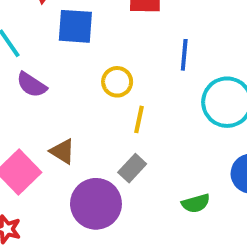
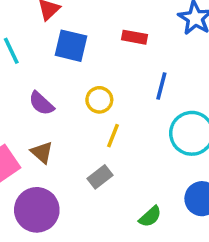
purple semicircle: (32, 85) -> (41, 103), moved
green semicircle: (196, 203) -> (150, 217), turned -35
purple circle: (96, 204) -> (37, 210), moved

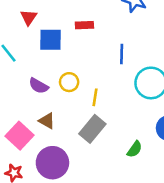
red rectangle: (135, 37) -> (84, 25), moved
yellow circle: (99, 100) -> (69, 82), moved
gray rectangle: (100, 177) -> (92, 129), size x1.5

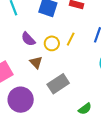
yellow line: (95, 97) -> (71, 39), moved
brown triangle: (47, 121) -> (36, 62), moved

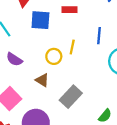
purple semicircle: (28, 39) -> (14, 59), moved

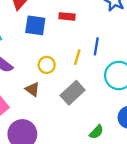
yellow line: (72, 47) -> (77, 57), moved
gray rectangle: (71, 97) -> (73, 93), moved

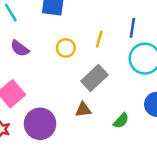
blue line: (96, 46) -> (132, 28), moved
brown triangle: (33, 89) -> (83, 110), moved, turned -42

